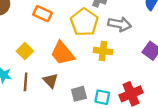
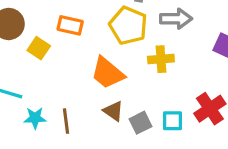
yellow square: (25, 51) -> (39, 48), moved
brown triangle: (51, 81) -> (113, 111), moved

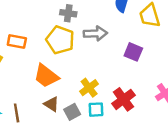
yellow cross: (161, 59) -> (89, 88), moved, turned -30

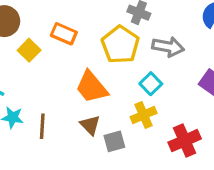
cyan square: (96, 110) -> (151, 84), moved, turned 35

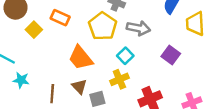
brown line: (42, 126) -> (52, 94), moved

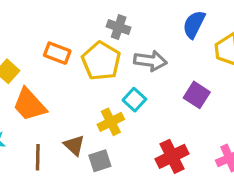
orange rectangle: (60, 18) -> (57, 53), moved
orange trapezoid: (81, 58) -> (29, 105), moved
yellow cross: (119, 79) -> (111, 122), moved

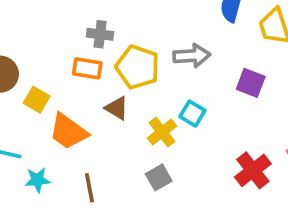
gray cross: (119, 27) -> (100, 34), moved
cyan square: (134, 100) -> (192, 114), moved
brown triangle: (74, 145) -> (117, 108), moved
red cross: (172, 156) -> (253, 170), moved

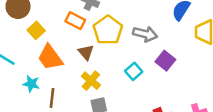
purple square: (251, 83) -> (165, 61), moved
yellow cross: (162, 132) -> (91, 81), moved, turned -30
cyan star: (38, 180) -> (31, 84), moved

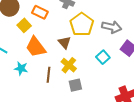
orange rectangle: (75, 21) -> (40, 12), moved
brown line: (52, 98) -> (48, 75), moved

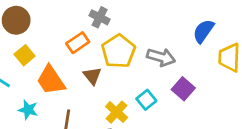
orange rectangle: (40, 12) -> (78, 43), moved, turned -63
yellow square: (24, 25) -> (25, 55), moved
yellow cross: (69, 65) -> (117, 112), moved

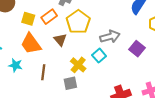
yellow square: (25, 55) -> (28, 19), moved, turned -32
gray arrow: (161, 57) -> (110, 37), moved, turned -30
purple square: (183, 89) -> (137, 49), moved

